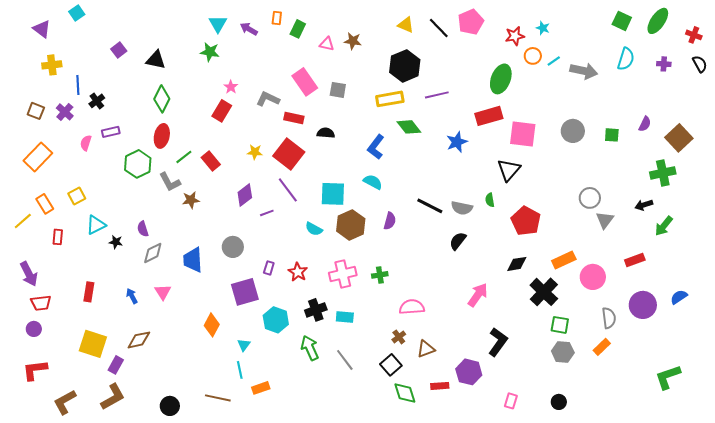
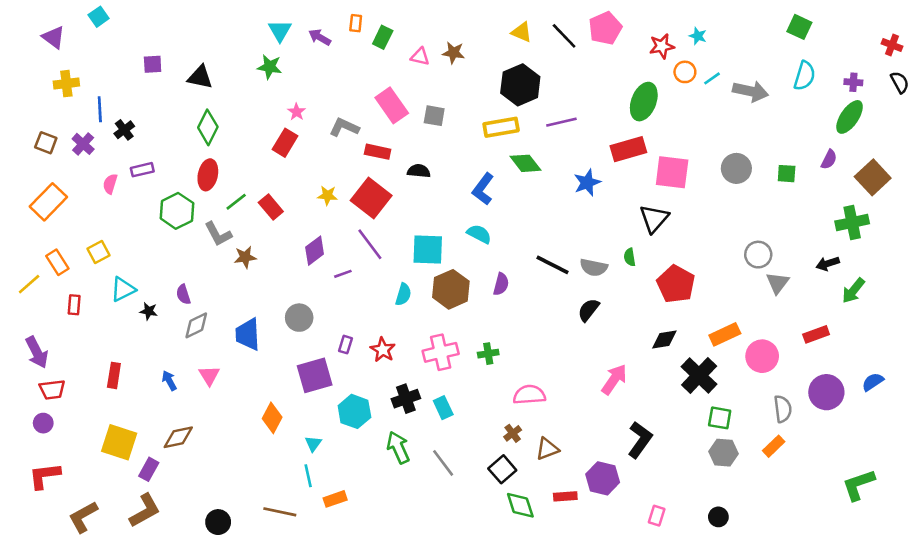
green ellipse: (658, 21) -> (850, 117), moved
purple square: (119, 50) -> (153, 64), turned 35
cyan semicircle: (314, 229) -> (403, 294), turned -102
cyan rectangle: (345, 317) -> (443, 408), turned 60

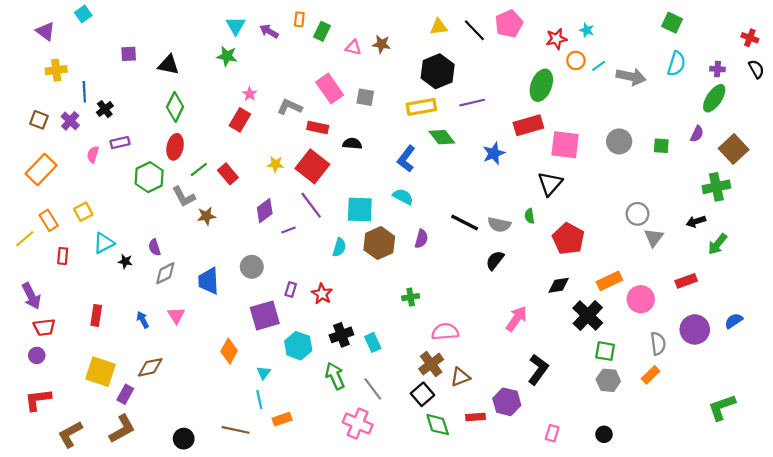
yellow triangle: (522, 32) -> (439, 27), turned -30
pink cross: (441, 352) -> (358, 423), moved, turned 36
brown cross: (513, 433) -> (431, 364), size x1.6

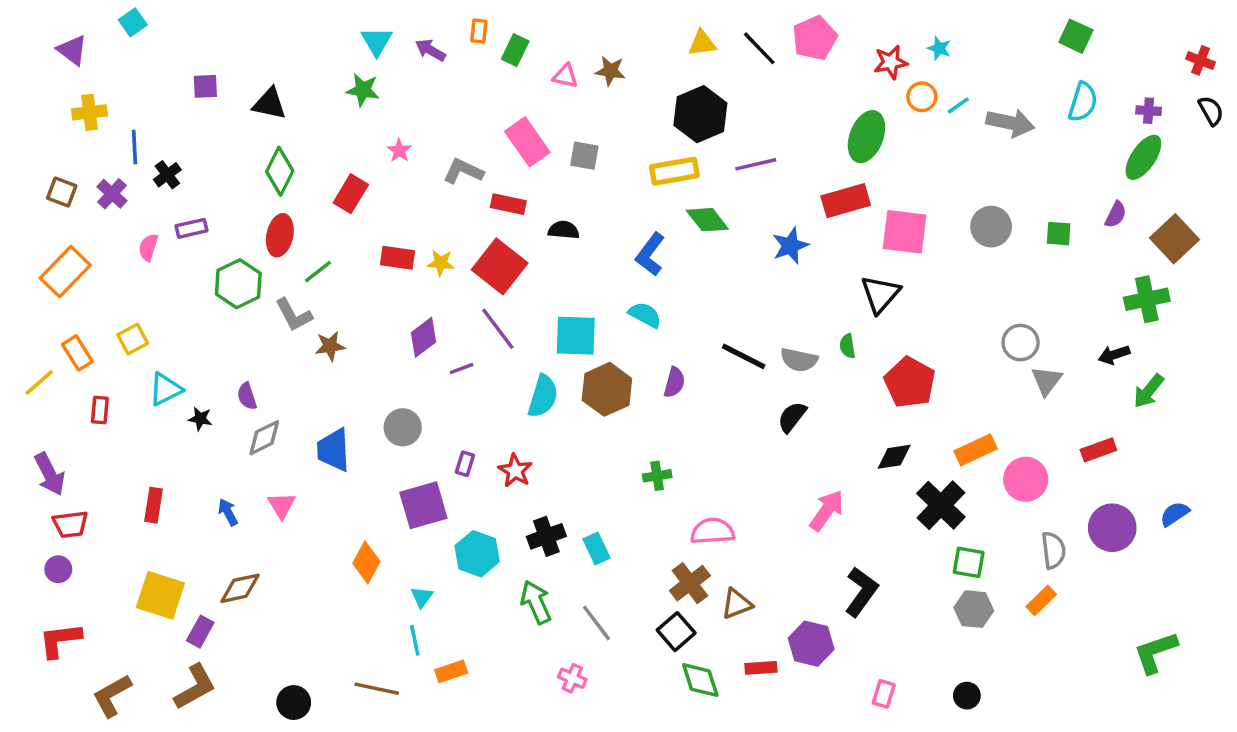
red rectangle: (240, 120) -> (351, 194), moved
red rectangle: (228, 174) -> (398, 258), moved, turned -42
cyan semicircle: (339, 247) -> (543, 396), size x1.4
pink cross: (358, 423) -> (572, 678), size x0.6

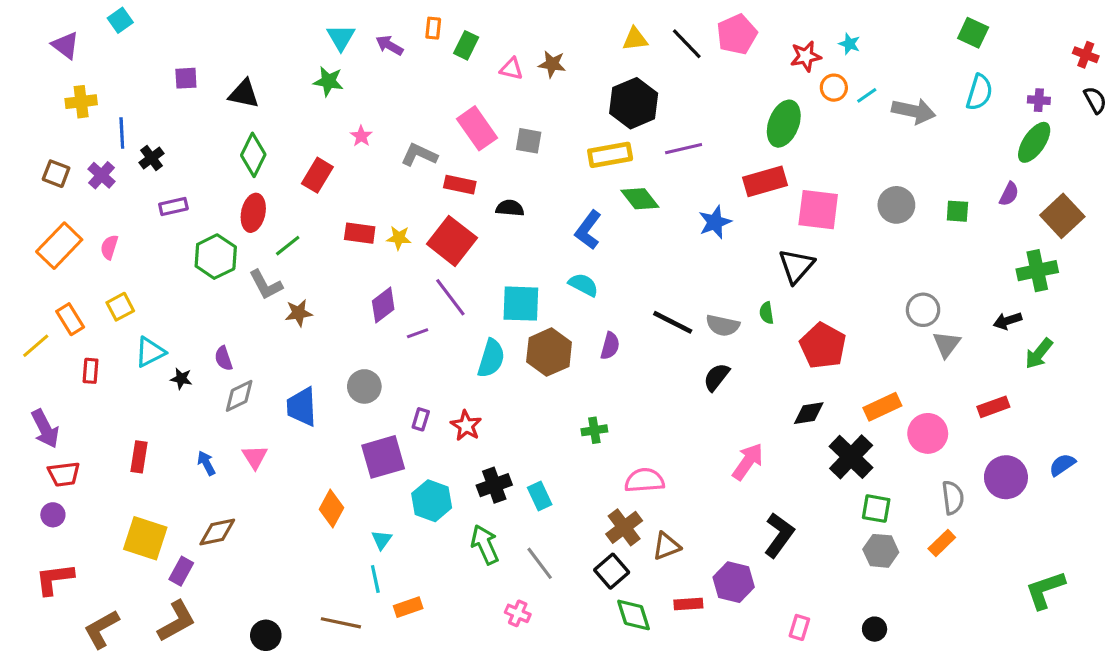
pink semicircle: (148, 247) -> (109, 247), moved

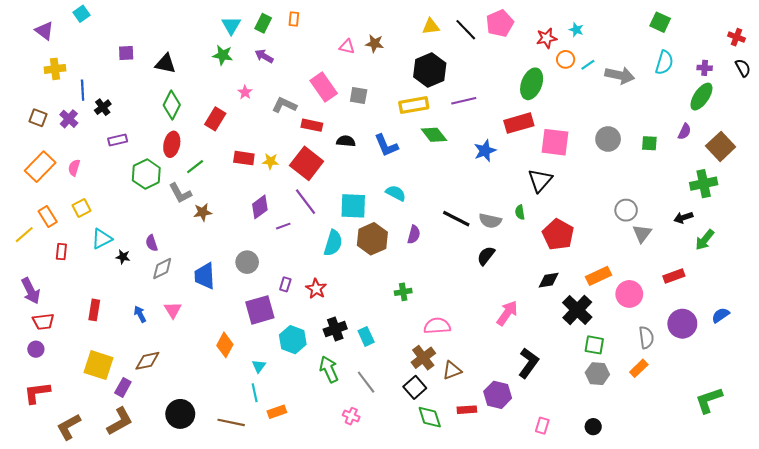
purple arrow: (389, 45) -> (264, 56), moved
green rectangle: (466, 45) -> (263, 23), moved
blue L-shape: (588, 230) -> (386, 145), moved, turned -60
black circle: (266, 635) -> (180, 414), moved, size x1.4

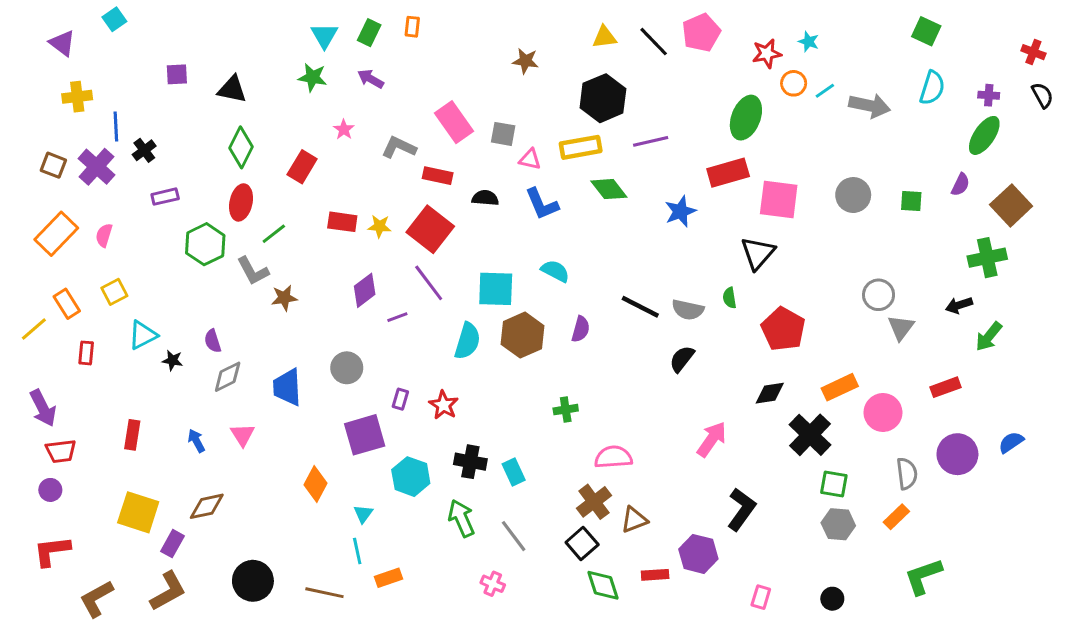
pink triangle: (347, 47) -> (530, 159), moved
purple cross: (69, 119) -> (97, 167), size x1.4
black cross: (335, 329) -> (470, 462), turned 30
green L-shape: (709, 400) -> (923, 576), moved

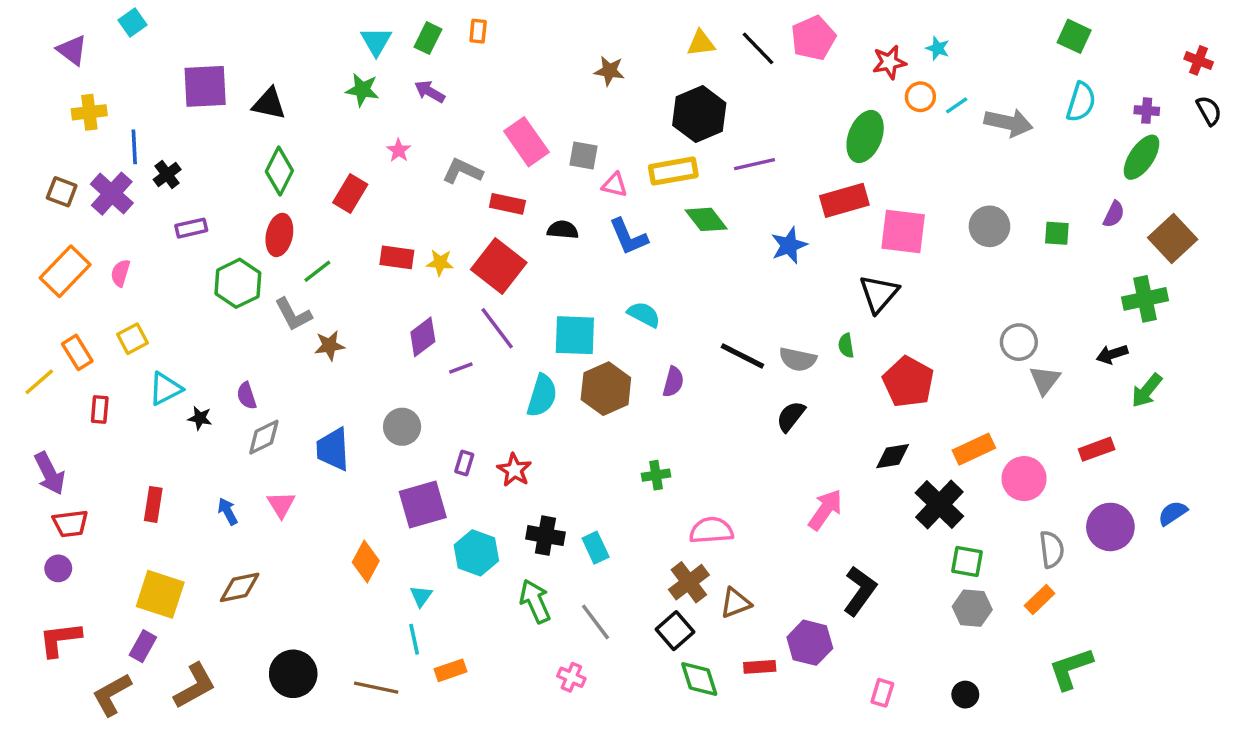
purple square: (177, 74) -> (205, 86), size x1.8
purple rectangle: (172, 544) -> (143, 646), moved

